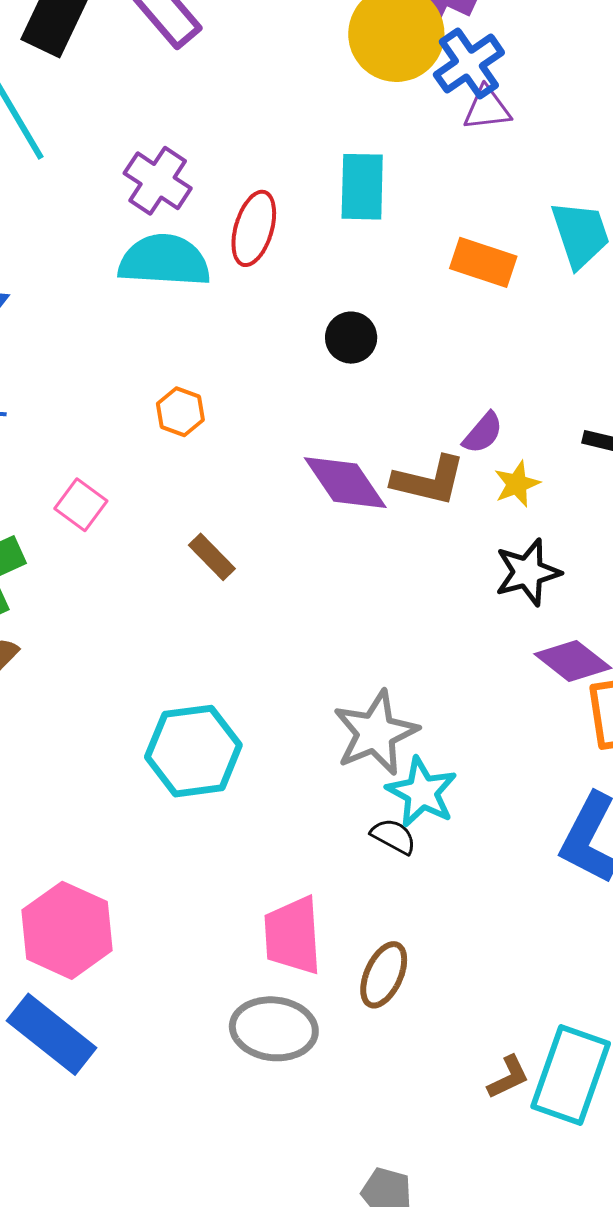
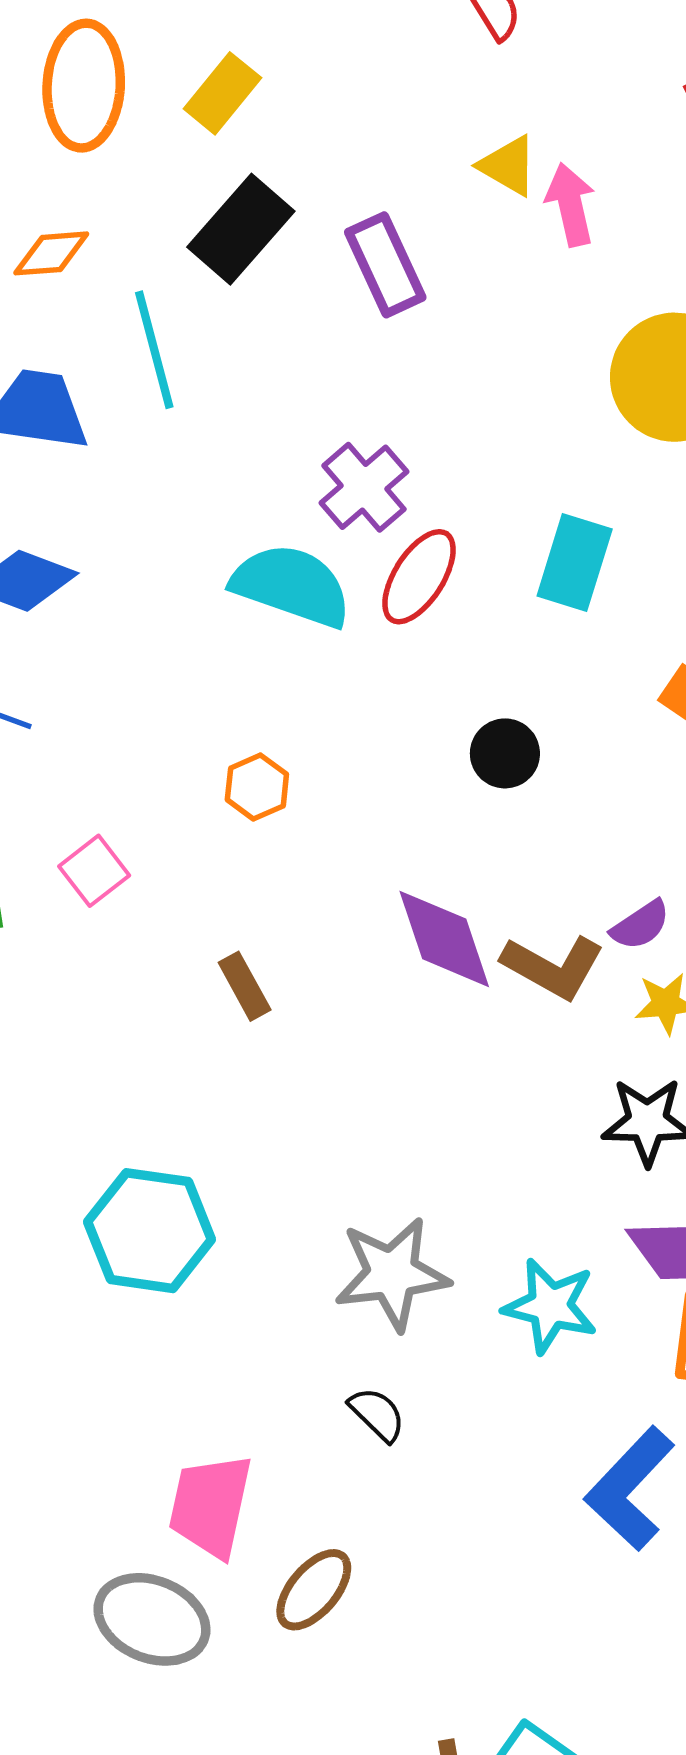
purple cross: (158, 181) -> (364, 487), moved
cyan star: (422, 792) -> (550, 1306), moved, turned -30

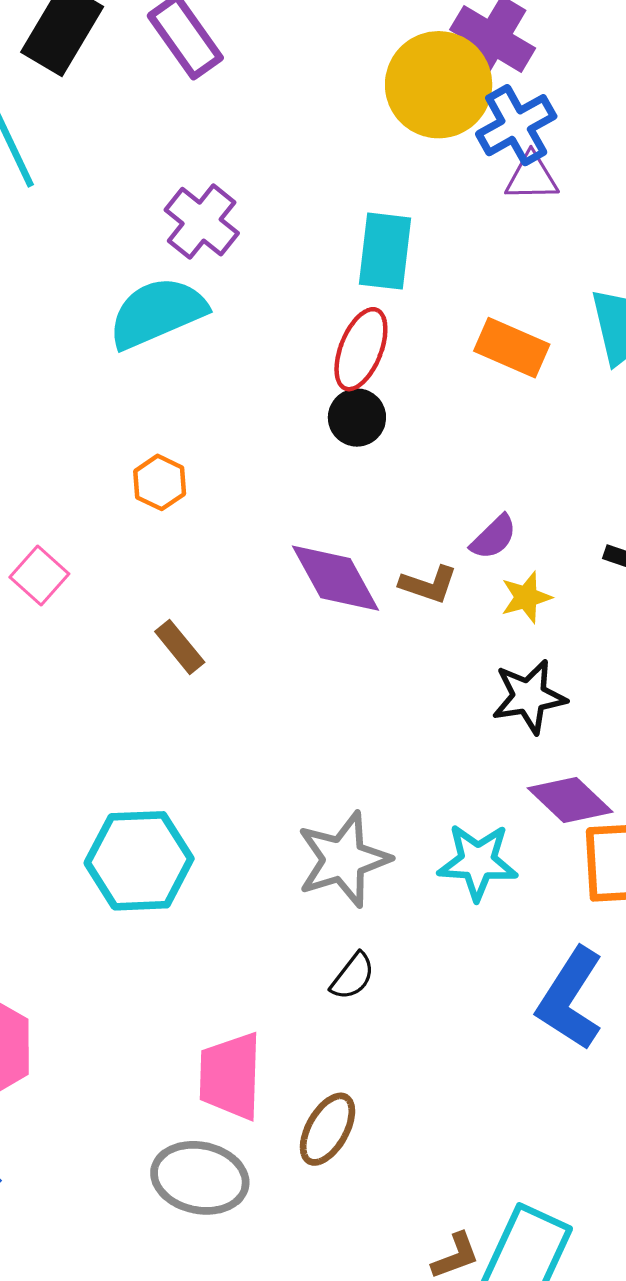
red ellipse: (419, 577) -> (361, 349), moved
cyan semicircle: (291, 585) -> (157, 313), turned -32
brown L-shape: (553, 967) -> (428, 584), size x0.7
black semicircle: (377, 1414) -> (353, 976), turned 94

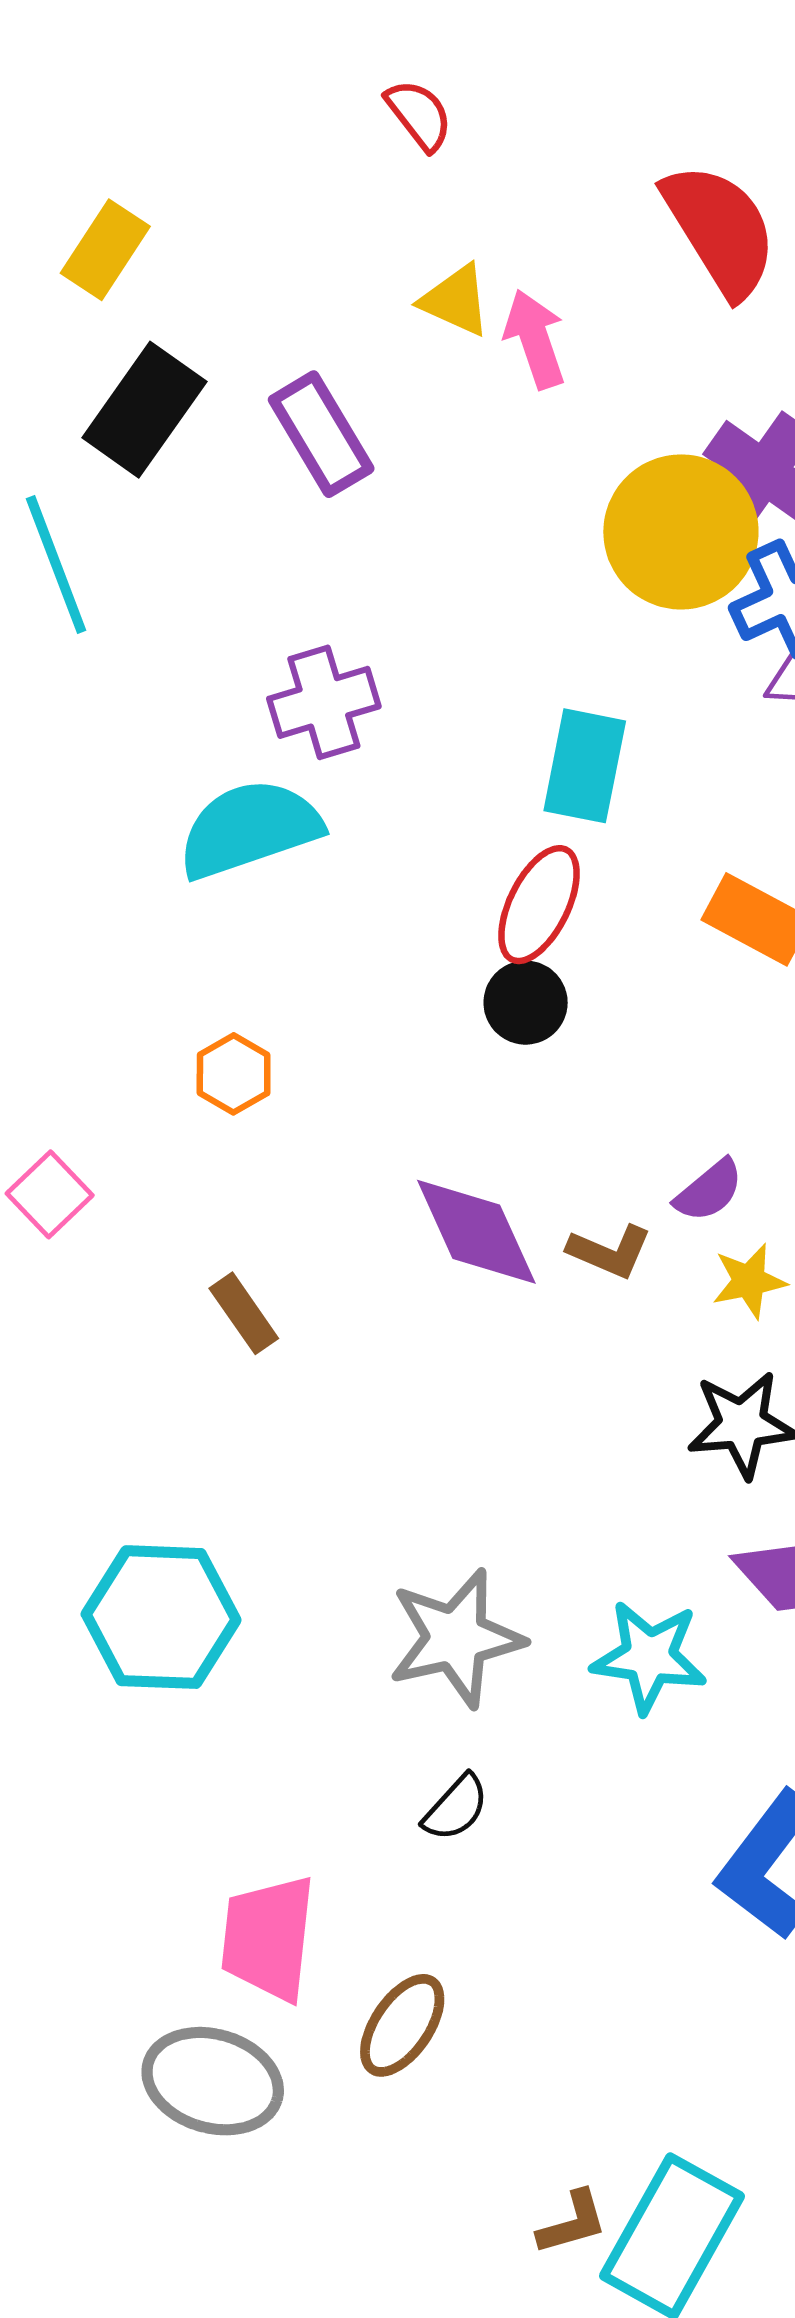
purple cross: (202, 222) -> (324, 702), turned 30

